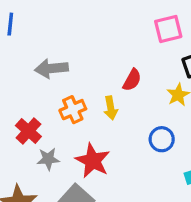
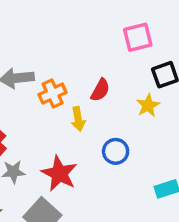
orange cross: (73, 110) -> (53, 93), moved
blue circle: (162, 139) -> (116, 151), moved

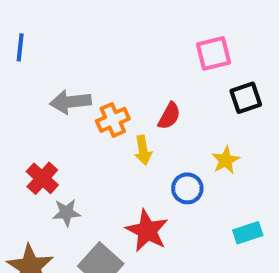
yellow star: (148, 105) -> (226, 160), moved
red star: (59, 174) -> (147, 231), moved

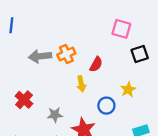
pink square: (214, 53) -> (121, 29), turned 30
orange cross: (113, 120) -> (66, 54), moved
gray star: (66, 213) -> (55, 115), moved

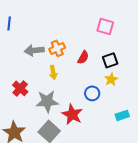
black square: (140, 54) -> (110, 60), moved
yellow arrow: (81, 84) -> (53, 72), moved
gray star: (55, 115) -> (47, 101), size x1.6

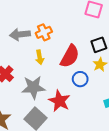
red semicircle: (83, 57) -> (70, 56), moved, size x1.6

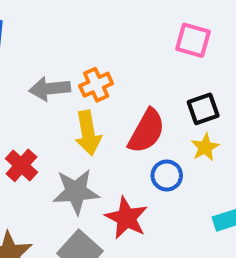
yellow arrow: (40, 57) -> (88, 133), size x1.5

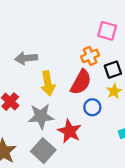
orange cross: (96, 85) -> (90, 56), moved

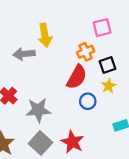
pink square: (107, 31) -> (102, 28), turned -30
yellow arrow: (48, 83) -> (45, 35), moved
red star: (70, 131) -> (72, 142), moved

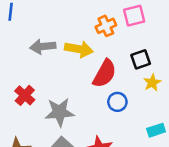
yellow arrow: (45, 35) -> (79, 49), moved, turned -70
orange cross: (86, 52) -> (106, 26), moved
yellow star: (109, 86) -> (152, 83), moved

